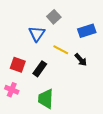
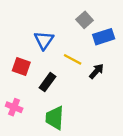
gray square: (54, 17) -> (85, 20), moved
black arrow: (81, 60) -> (96, 71), turned -96
red square: (18, 65) -> (21, 67), moved

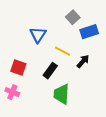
red square: (21, 67) -> (18, 67), moved
black rectangle: (47, 82) -> (50, 71), moved
green trapezoid: (55, 118) -> (61, 94), moved

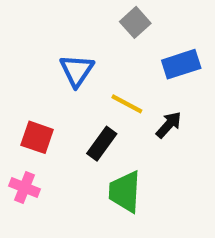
gray square: (73, 17) -> (135, 22), moved

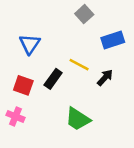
blue triangle: (77, 70) -> (30, 44), moved
black rectangle: (102, 144) -> (53, 79), moved
green trapezoid: (125, 192) -> (78, 119), turned -60

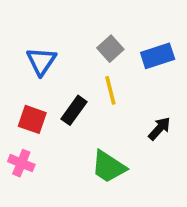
gray square: (84, 14) -> (110, 49), moved
yellow line: (79, 65) -> (110, 90), turned 48
black arrow: (105, 78) -> (159, 129), moved

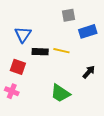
gray square: (110, 49) -> (68, 15), moved, turned 32
yellow line: (110, 90) -> (61, 51), turned -63
black rectangle: (74, 110) -> (40, 52), moved, turned 56

